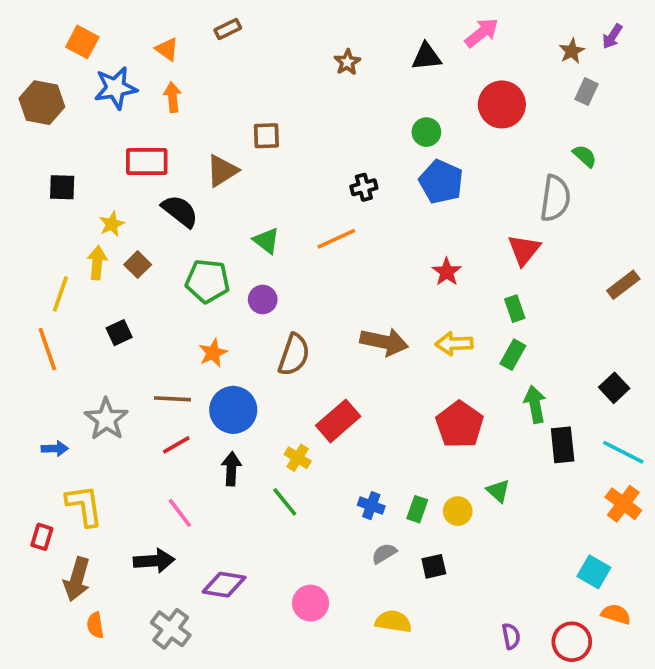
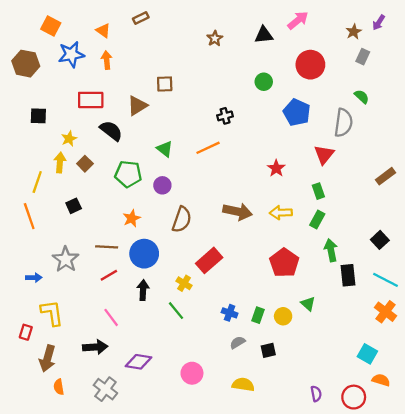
blue pentagon: (441, 182) -> (297, 112), moved

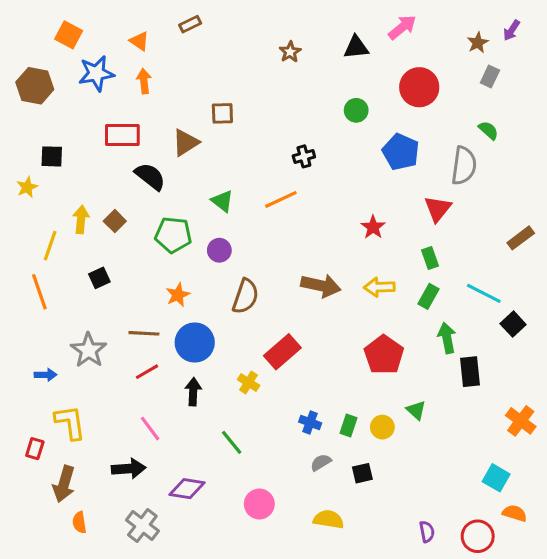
yellow star: (69, 139) -> (27, 187), moved
cyan line: (386, 280) -> (484, 293), moved
green line: (176, 311) -> (232, 442), moved

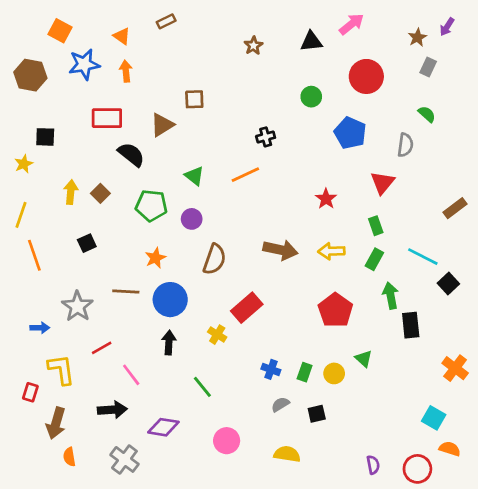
gray semicircle: (464, 166) -> (405, 145), size x0.7
yellow line: (50, 246) -> (21, 215), moved
red line: (147, 372) -> (102, 348), moved

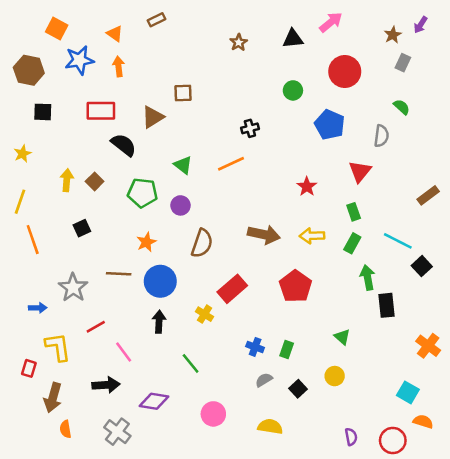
black square: (45, 137) -> (43, 112), moved
red pentagon: (335, 310) -> (295, 286), moved
yellow circle: (334, 373) -> (335, 376), moved
black square: (317, 414) -> (298, 389), turned -30

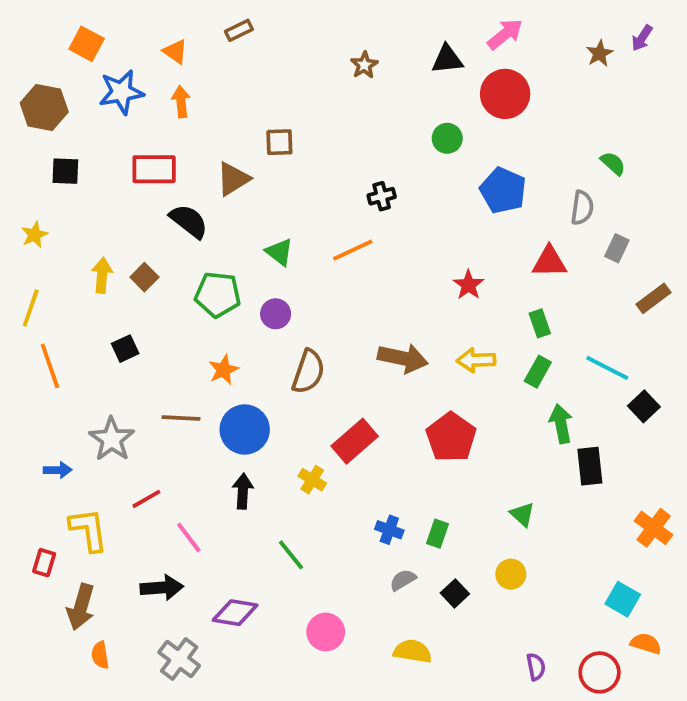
gray rectangle: (403, 63) -> (617, 248), moved
red circle: (345, 72) -> (505, 94), moved
red triangle: (360, 171) -> (549, 262), turned 50

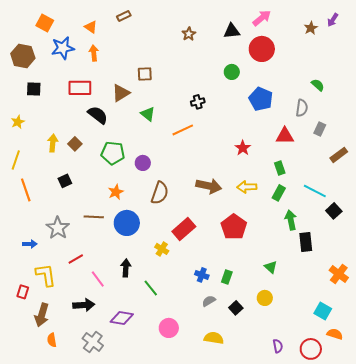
green triangle: (279, 252) -> (148, 114), moved
black arrow: (243, 491) -> (126, 268), moved

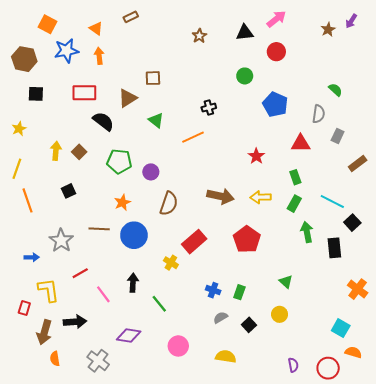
red circle: (262, 49) -> (276, 52), size x0.7
black rectangle: (306, 242) -> (334, 248), moved
black arrow: (84, 305) -> (75, 322), moved

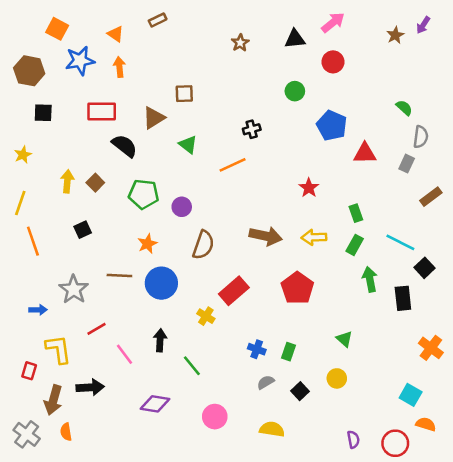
gray semicircle: (319, 114) -> (421, 137), moved
red triangle: (301, 143) -> (365, 153), moved
gray cross: (98, 361) -> (27, 434), moved

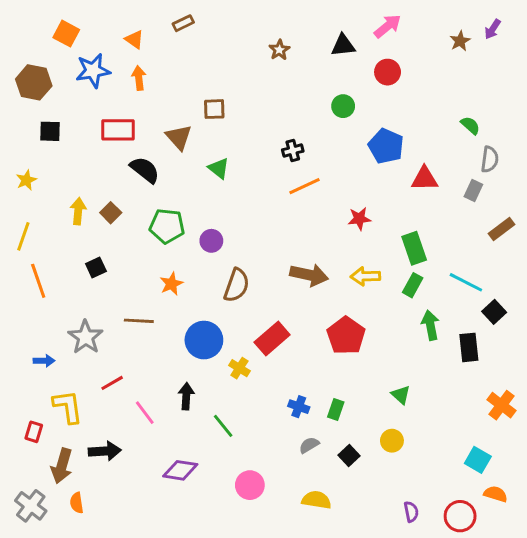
brown triangle: (154, 118) -> (179, 137), turned -40
orange line: (233, 165) -> (305, 186), moved
red star: (309, 188) -> (359, 219), turned 30
green rectangle: (356, 213) -> (414, 248), size x1.5
blue circle: (161, 283) -> (204, 340), moved

